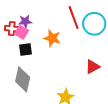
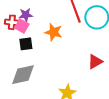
gray diamond: (23, 79) -> (23, 75), turned 65

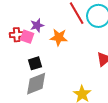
purple star: (26, 15) -> (37, 25), moved
black square: (26, 44) -> (35, 63), moved

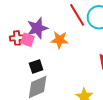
purple star: (37, 25) -> (37, 28), size x1.5

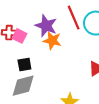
purple star: (37, 28) -> (46, 26), moved, turned 30

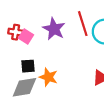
orange star: (52, 41) -> (48, 77), moved

